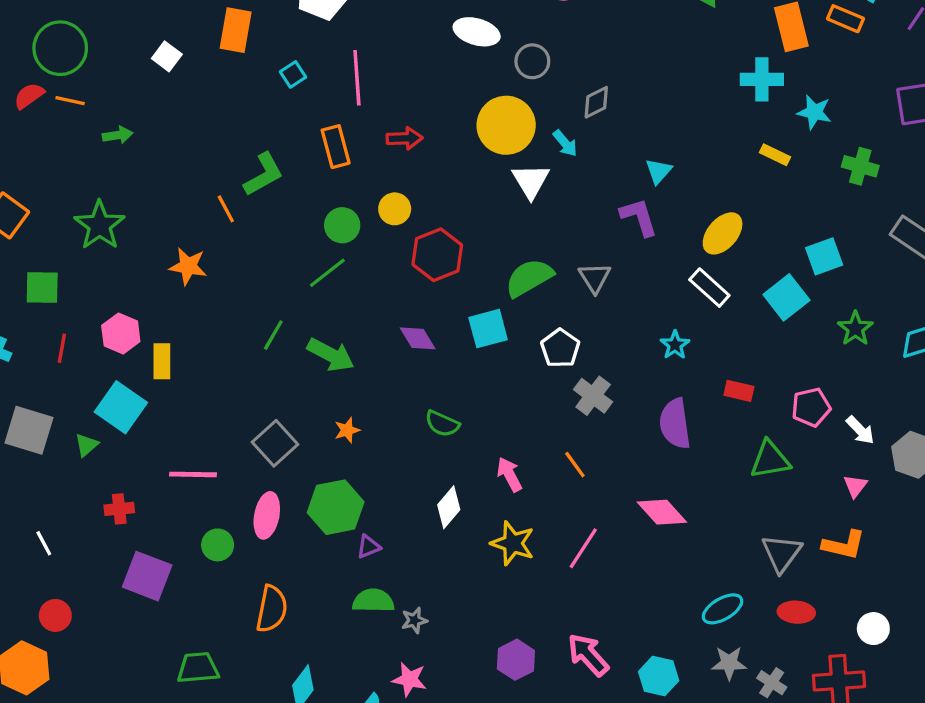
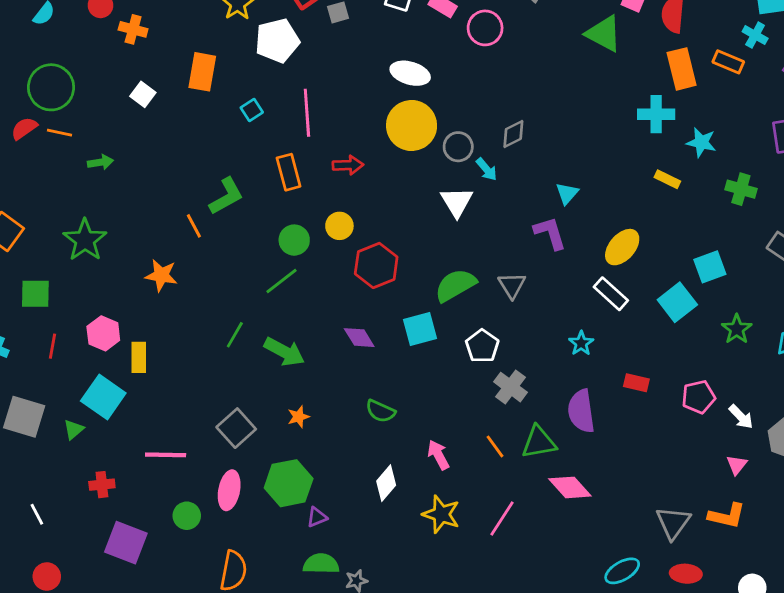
gray circle: (532, 61) -> (458, 147), moved
yellow circle: (506, 125) -> (412, 126), moved
green triangle: (770, 460) -> (539, 442), moved

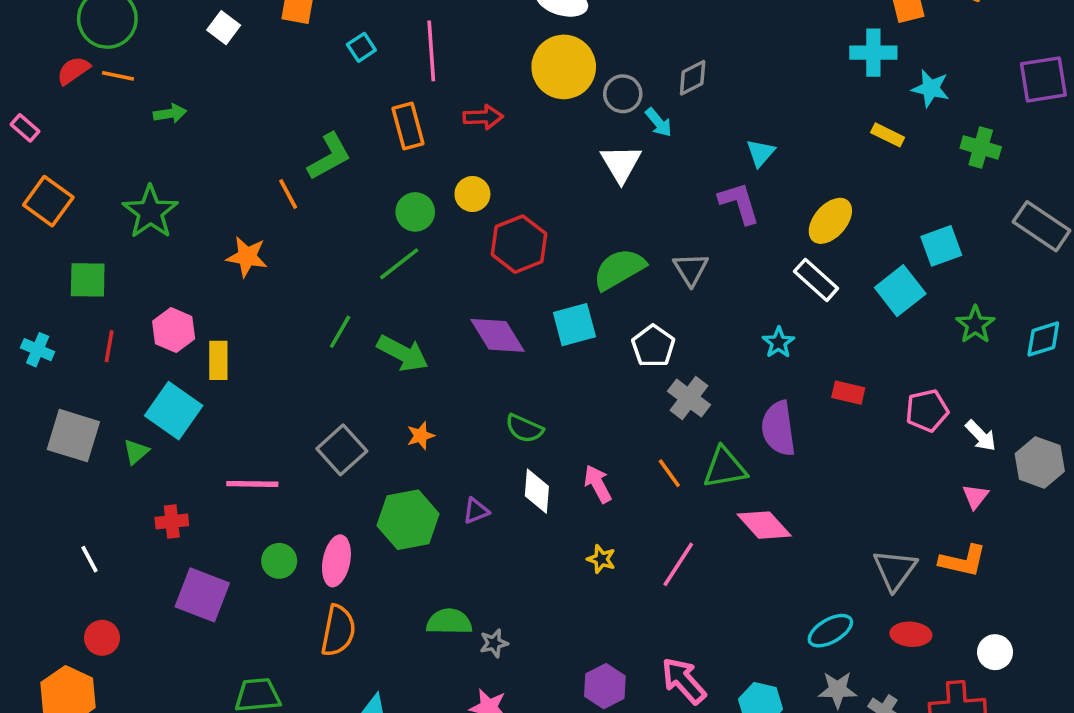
purple diamond: (359, 338) -> (498, 335), size x1.4
white diamond: (386, 483) -> (537, 491), moved, turned -36
pink ellipse: (229, 490) -> (336, 561), moved
yellow star: (441, 514) -> (601, 559), size x0.6
purple triangle: (317, 517) -> (476, 511), moved

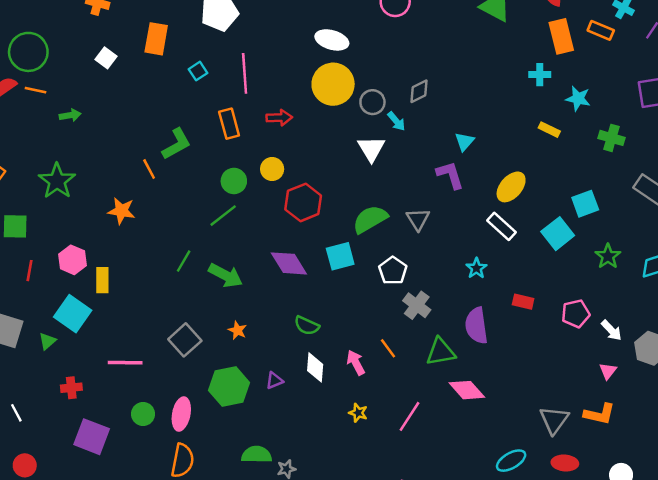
cyan cross: (873, 53) -> (540, 75), size x0.7
orange star: (421, 436) -> (237, 330), turned -30
orange line: (669, 473) -> (388, 348), moved

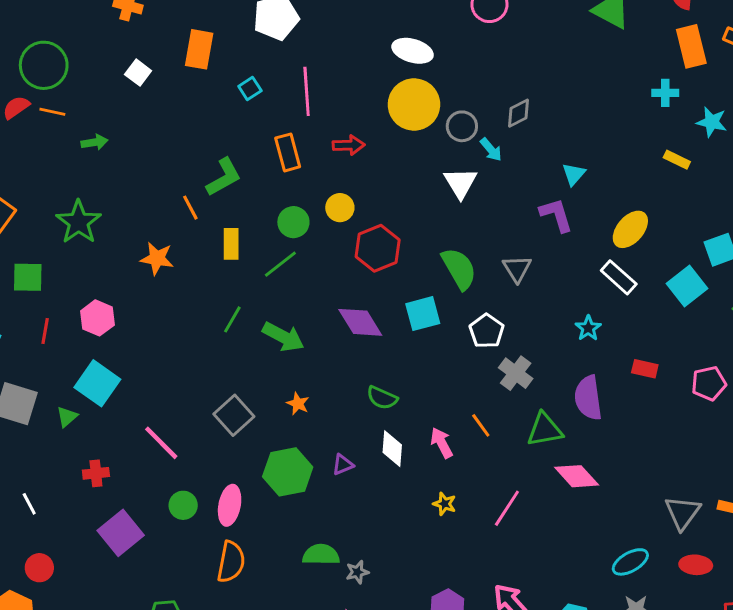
green semicircle: (370, 219) -> (459, 269), turned 90
yellow rectangle: (102, 280) -> (231, 244), moved
pink line: (125, 363) -> (161, 443), turned 44
purple square: (92, 437) -> (121, 533), turned 30

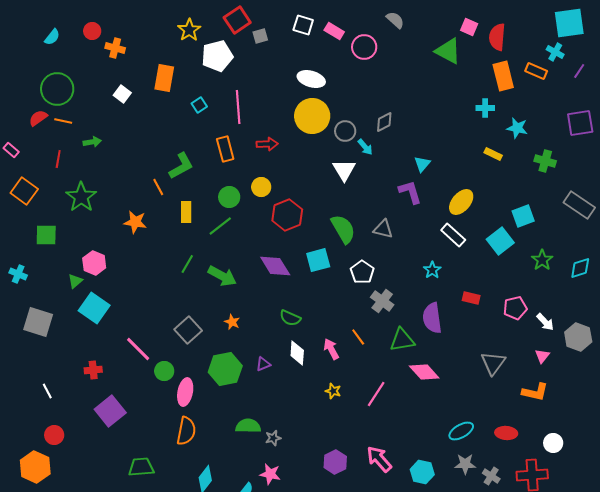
gray triangle: (517, 269) -> (383, 229), turned -45
red line: (45, 331) -> (58, 159), moved
green triangle: (67, 417) -> (75, 281), moved
green circle: (183, 505) -> (164, 371), moved
gray triangle: (683, 513) -> (493, 363), moved

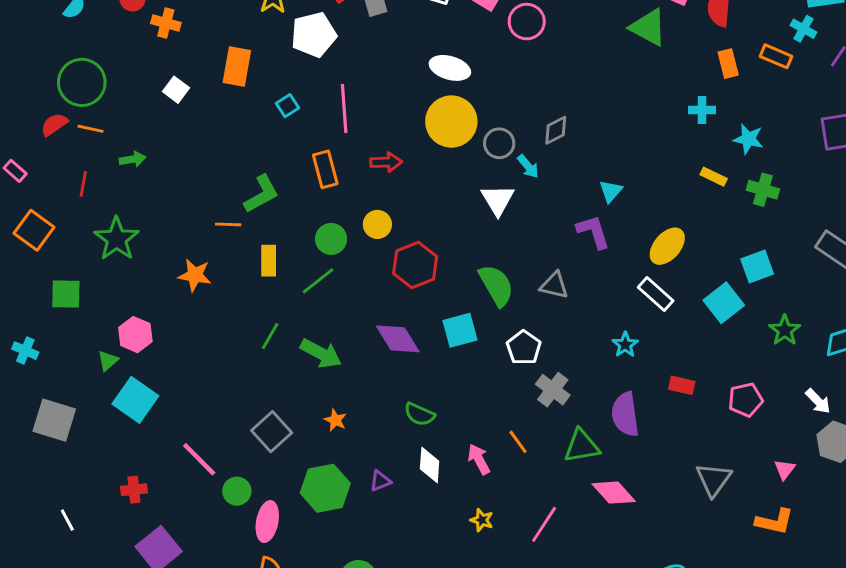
orange rectangle: (503, 76) -> (728, 64), size x0.7
green cross: (545, 161) -> (763, 190), moved
orange line: (158, 187) -> (228, 224), turned -60
white arrow: (545, 322) -> (818, 401), moved

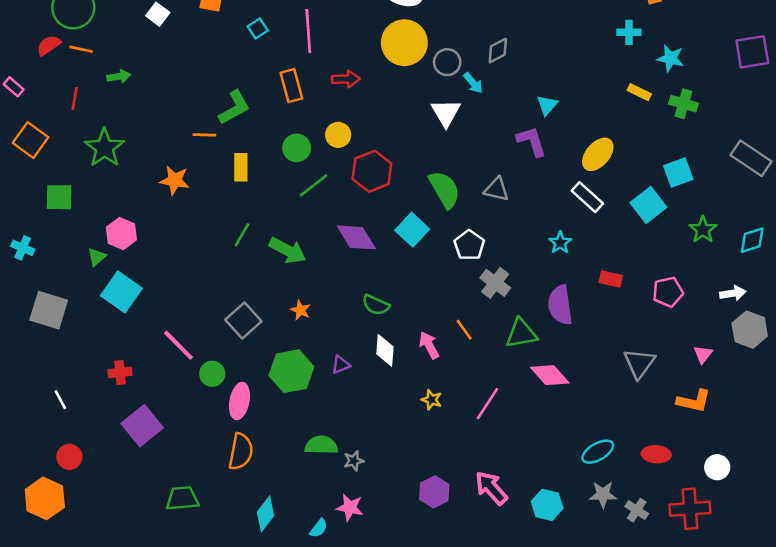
green line: (318, 281) -> (313, 186), moved
cyan square: (460, 330) -> (412, 230), turned -32
white arrow: (818, 401) -> (733, 293), turned -55

